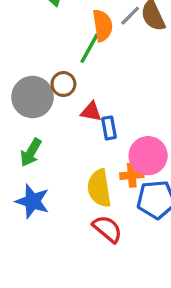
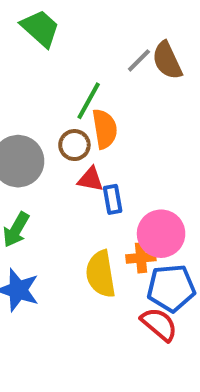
orange semicircle: (102, 25) -> (105, 129), moved
brown circle: (63, 84) -> (74, 145), moved
red semicircle: (107, 229) -> (159, 324), moved

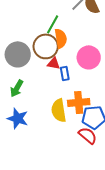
brown circle: (74, 145) -> (46, 46), size x1.6
pink circle: (161, 234) -> (89, 57), moved
orange cross: (141, 258) -> (79, 102), size x1.5

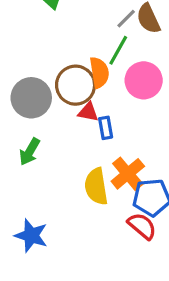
green line: (53, 24) -> (118, 50), moved
pink circle: (89, 57) -> (144, 80), moved
orange cross: (79, 102) -> (128, 174), turned -35
blue star: (18, 118) -> (31, 236), moved

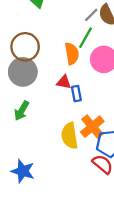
brown circle: (76, 85) -> (25, 47), moved

